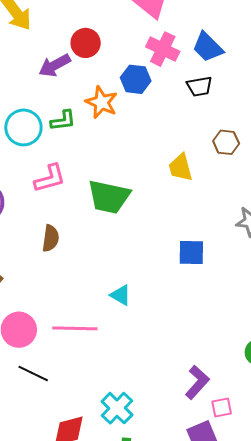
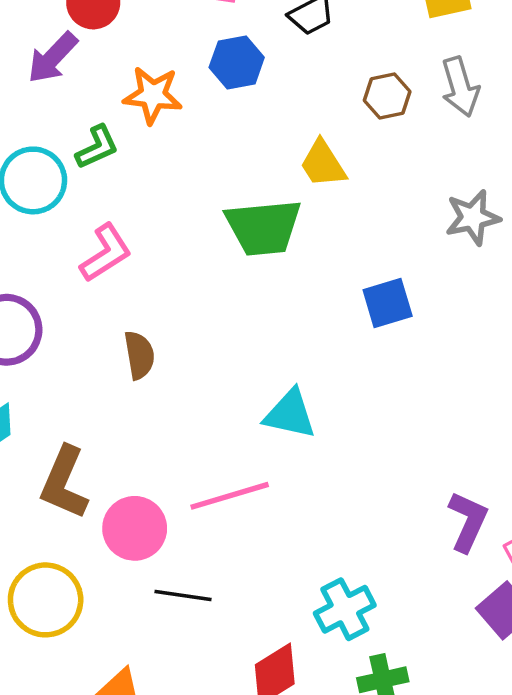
blue hexagon: (136, 79) -> (237, 62), moved
green trapezoid: (109, 197) -> (263, 227), moved
cyan triangle: (121, 295) -> (290, 414), size x1.4
cyan cross: (117, 408) -> (345, 609), turned 36

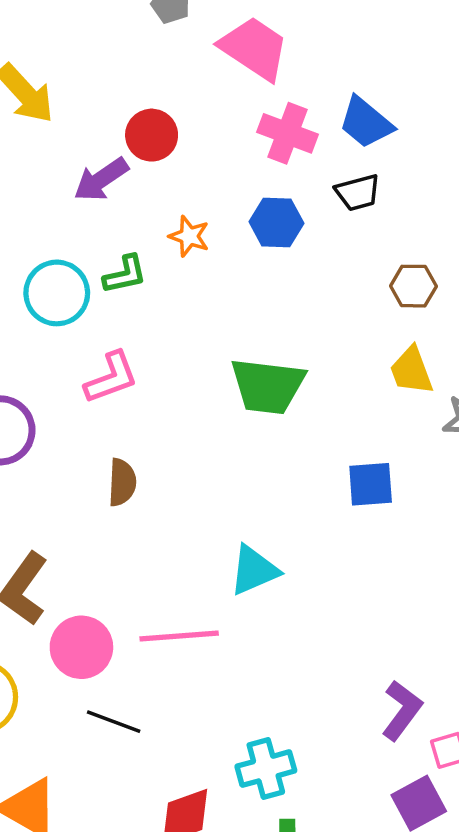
orange star: (153, 95) -> (189, 236), size x0.7
yellow trapezoid: (323, 164) -> (411, 371), moved
cyan triangle: (290, 414) -> (254, 570), turned -48

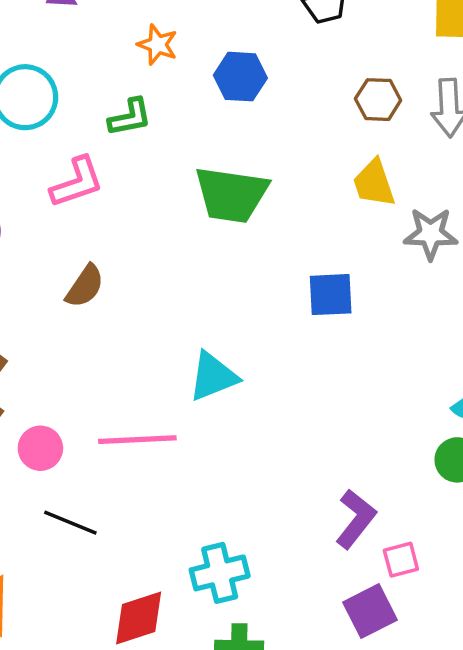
blue hexagon: (276, 223) -> (240, 77), moved
green L-shape: (125, 274) -> (130, 117), moved
brown semicircle: (122, 482) -> (85, 286), turned 30
pink circle: (81, 647) -> (40, 448), size x0.7

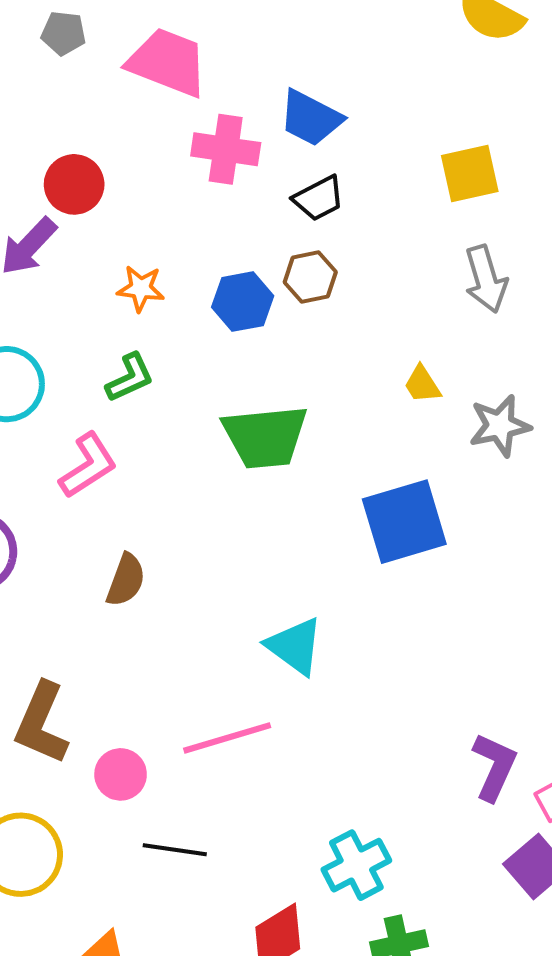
brown hexagon: (378, 100) -> (310, 277), moved
yellow trapezoid: (374, 183) -> (422, 384), size x0.7
blue square: (331, 295) -> (404, 522), size x1.5
cyan triangle: (213, 377) -> (295, 646), turned -48

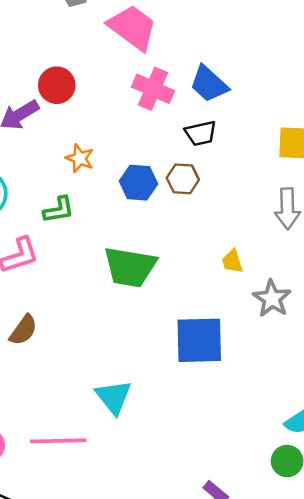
gray star: (500, 426) -> (272, 299), turned 30

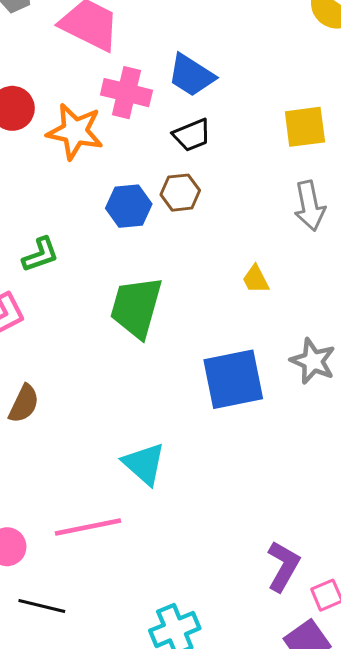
orange star: (80, 158) -> (75, 132), moved, size x1.6
green trapezoid: (130, 267) -> (136, 307), turned 106
gray star: (272, 299) -> (313, 361), moved

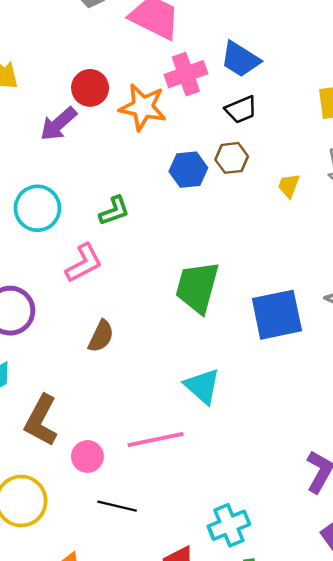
pink cross: (126, 93) -> (186, 74), turned -33
yellow trapezoid: (256, 279) -> (289, 186), moved, turned 48
green trapezoid: (136, 307) -> (197, 287), moved

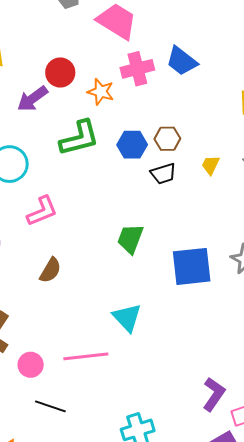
orange star: (143, 107) -> (101, 92), size x0.7
black trapezoid: (241, 110) -> (163, 174), moved
green L-shape: (114, 211) -> (79, 138), moved, size x1.6
green trapezoid: (197, 287) -> (130, 239), size x0.7

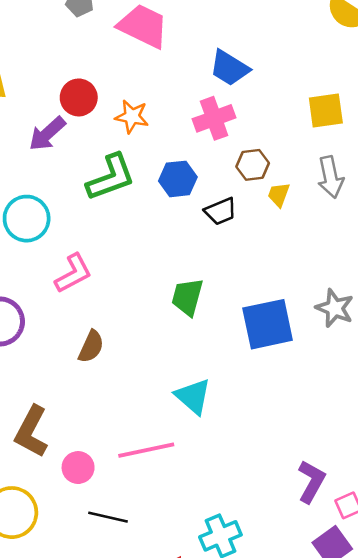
pink cross: (137, 69) -> (214, 118), moved
brown hexagon: (167, 139) -> (253, 165), moved

